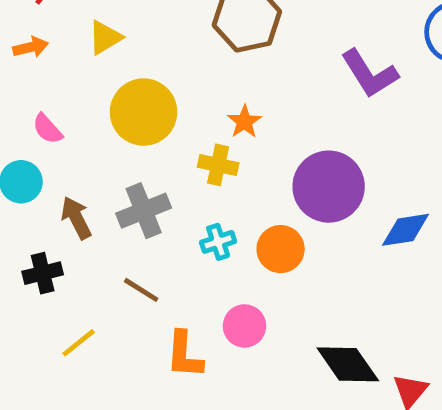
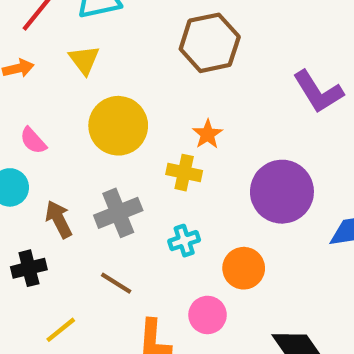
yellow triangle: (105, 38) -> (84, 60), turned -36
orange circle: (281, 249) -> (244, 268), moved

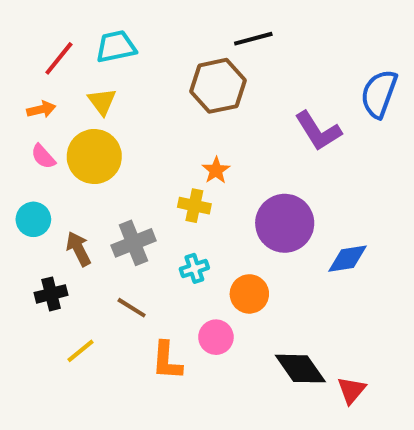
yellow circle: (118, 126) -> (94, 157), moved
pink semicircle: (33, 141) -> (43, 157), moved

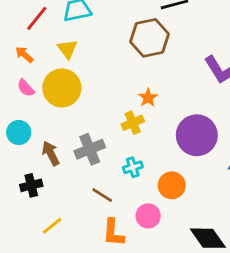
orange arrow: (41, 109) -> (24, 55), turned -126
yellow cross: (194, 206) -> (133, 123), turned -35
brown line: (132, 308) -> (102, 195), moved

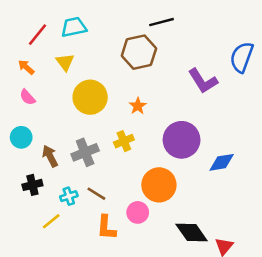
yellow circle: (62, 88) -> (90, 97), moved
yellow cross: (133, 123) -> (124, 141), moved
cyan cross: (133, 167) -> (69, 196), moved
orange circle: (172, 185) -> (159, 185), size x1.4

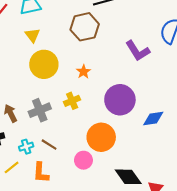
yellow triangle: (65, 62) -> (32, 35), moved
orange L-shape: (106, 227) -> (41, 173), moved

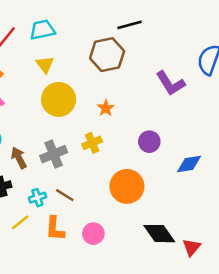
purple circle: (120, 100) -> (149, 142), size x0.6
pink circle: (83, 160) -> (93, 234), moved

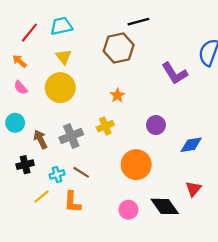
yellow circle: (59, 99) -> (60, 88), moved
pink circle: (93, 234) -> (128, 210), moved
red triangle: (192, 247) -> (193, 189), moved

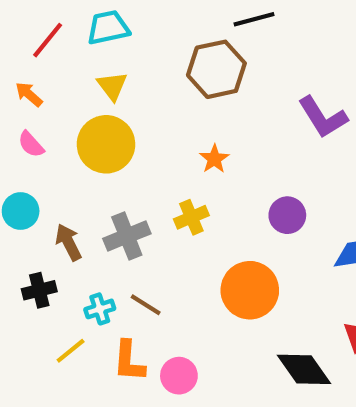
pink circle: (128, 210) -> (179, 376), moved

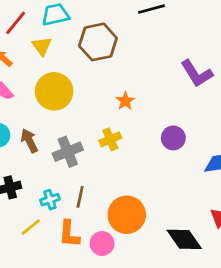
brown hexagon: (216, 69) -> (98, 42), moved
yellow triangle: (112, 86) -> (42, 46), moved
brown arrow: (68, 242) -> (29, 141), moved
orange circle: (250, 290) -> (127, 215), moved
brown line: (146, 305) -> (80, 197), turned 70

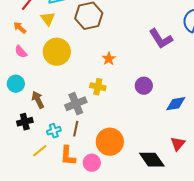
yellow cross: (110, 139) -> (98, 87), turned 35
brown arrow: (29, 141) -> (38, 100), moved
gray cross: (68, 152) -> (76, 104), moved

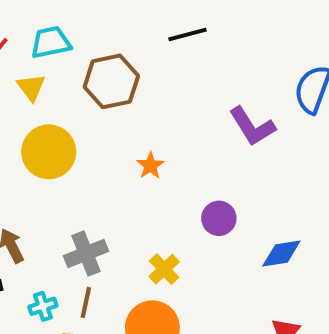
yellow cross: (98, 87) -> (164, 269), moved, turned 35

